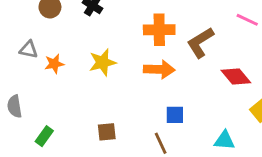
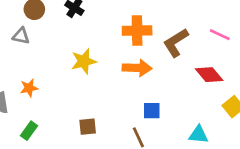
pink line: (247, 20) -> (220, 35), moved
gray triangle: (29, 50) -> (21, 36), moved
orange star: (54, 64) -> (29, 88), moved

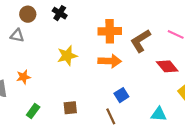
blue square: (152, 111) -> (121, 95), turned -32
green rectangle: (29, 131) -> (33, 111), moved

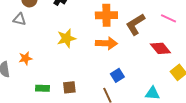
green rectangle: (33, 111) -> (42, 88), moved, turned 56

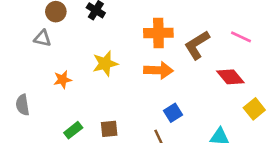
orange star: (25, 58) -> (63, 80), moved
green rectangle: (42, 88) -> (73, 130), turned -40

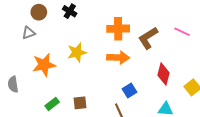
gray triangle: (43, 38) -> (28, 33), turned -32
red diamond: (230, 77) -> (163, 74), moved, turned 55
orange star: (63, 80) -> (44, 65), size x1.6

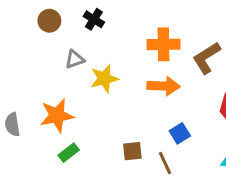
gray triangle: (28, 33) -> (75, 59), moved
orange star: (44, 65) -> (57, 116), moved
brown square: (80, 103) -> (132, 151), moved

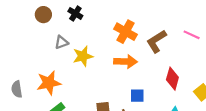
orange cross: (164, 44) -> (125, 32), turned 30
blue square: (180, 133) -> (137, 96), turned 32

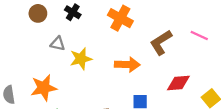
orange cross: (125, 32) -> (120, 18), moved
gray triangle: (62, 42) -> (58, 44), turned 32
red diamond: (172, 79) -> (178, 83), turned 70

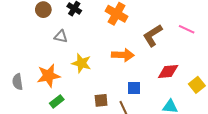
yellow star: (81, 59) -> (81, 63), moved, turned 30

